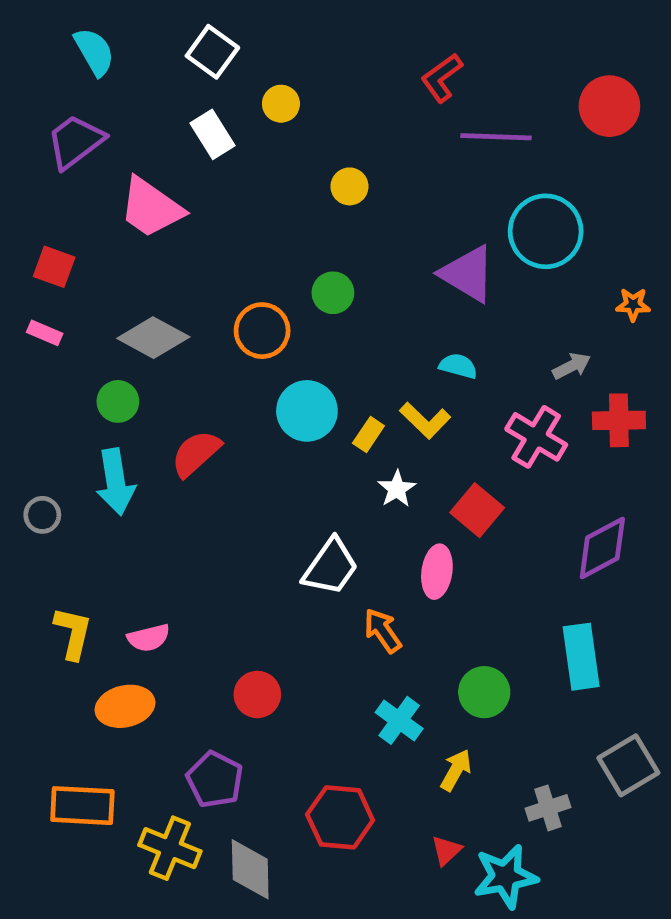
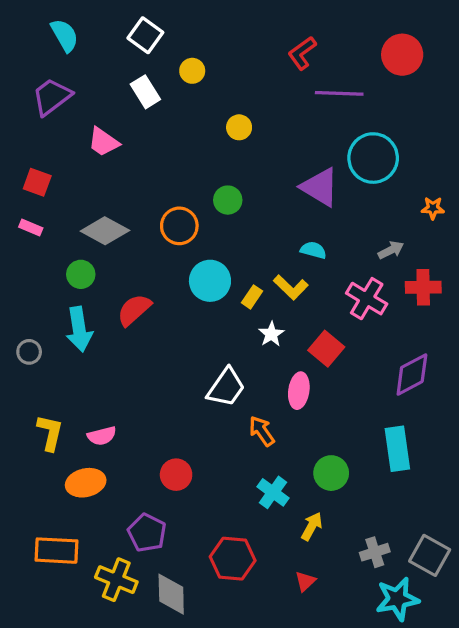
red circle: (609, 106) -> (402, 55), moved
pink trapezoid: (151, 208) -> (103, 142), size x0.7
gray square: (628, 765) -> (430, 555), moved, turned -30
cyan star: (505, 876) -> (397, 599), moved

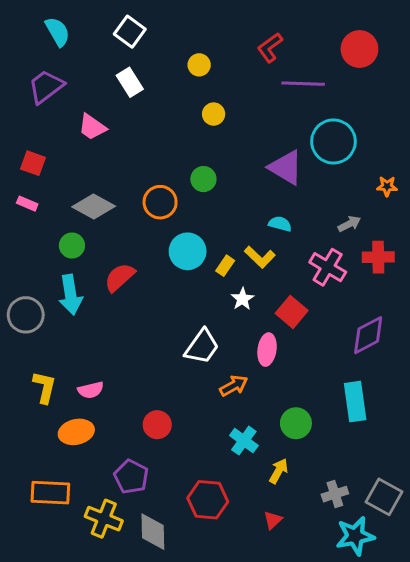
yellow circle: (192, 71) -> (199, 65), moved
gray circle: (29, 352) -> (26, 315), size x1.6
orange arrow: (262, 431) -> (234, 386), turned 96

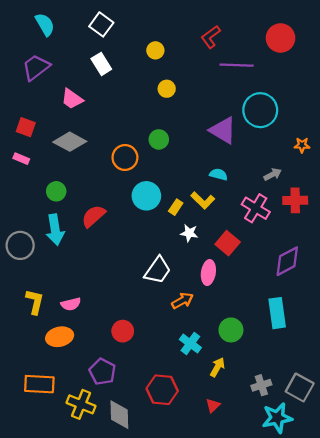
gray diamond: (94, 207) -> (70, 142), moved
white star: (242, 299) -> (189, 233), turned -30

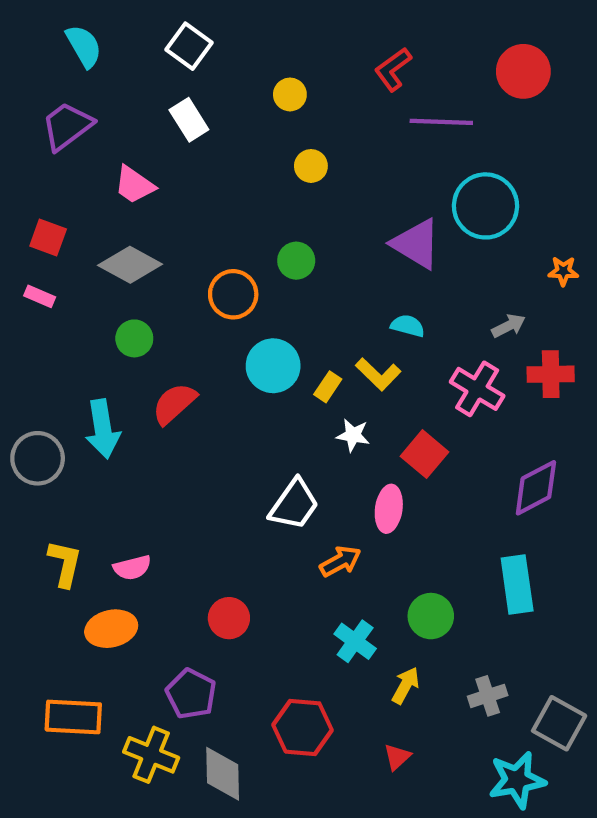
green circle: (56, 191) -> (134, 338), moved
gray cross: (261, 385) -> (488, 696), moved

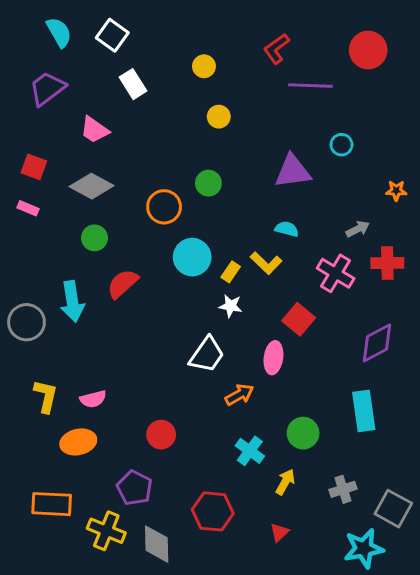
white square: (189, 46) -> (112, 35), moved
cyan circle: (485, 206) -> (342, 145), size x0.5
purple triangle: (416, 244) -> (293, 171), turned -39
white star: (353, 435) -> (231, 306), moved

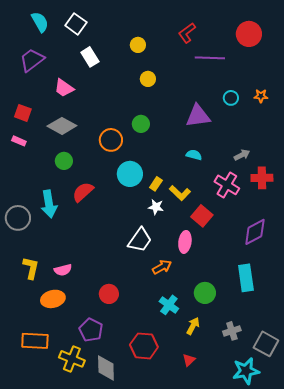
orange star: (396, 191) -> (261, 96), moved
yellow L-shape: (266, 263) -> (180, 193), moved

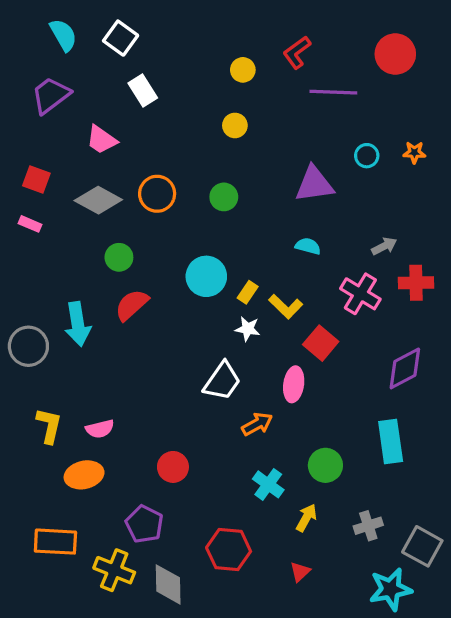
yellow circle: (138, 45) -> (243, 70), moved
orange circle: (111, 140) -> (157, 194), moved
green circle: (64, 161) -> (119, 257), moved

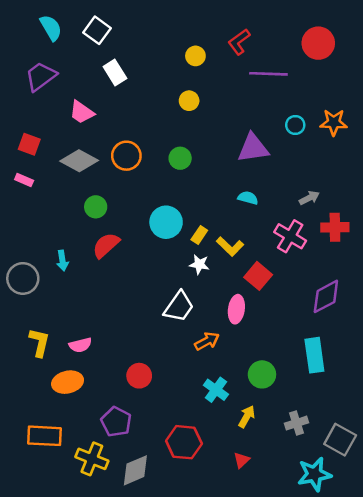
orange star: (414, 152) -> (334, 122), size x1.5
cyan arrow: (78, 324) -> (62, 261), size x0.6
gray diamond: (168, 584) -> (135, 470), turned 68

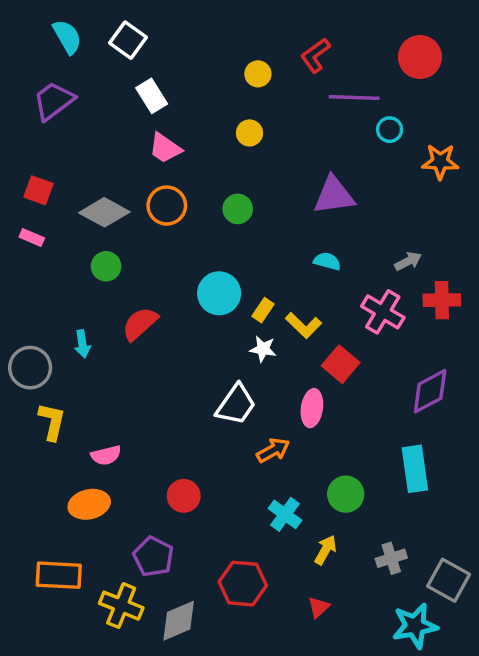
pink trapezoid: (82, 112) -> (165, 148), moved
cyan circle: (295, 125) -> (390, 130), moved
green circle: (96, 207) -> (106, 266), moved
yellow L-shape: (39, 342) -> (52, 422), moved

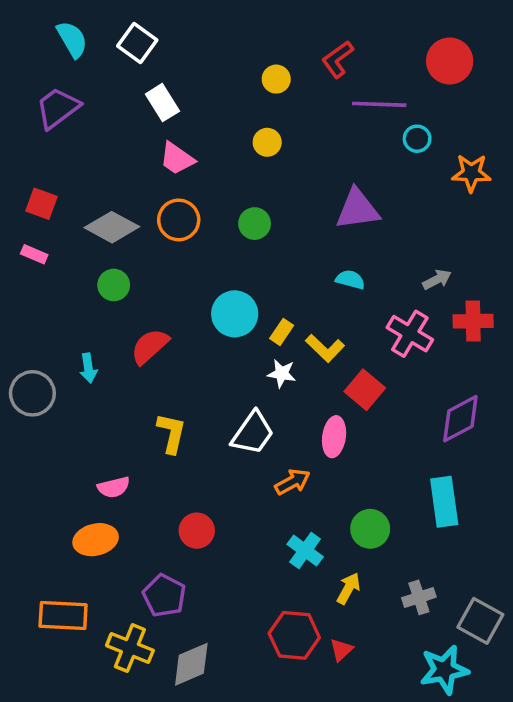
yellow L-shape: (52, 422) -> (171, 433), moved
red hexagon: (243, 584) -> (294, 635), moved

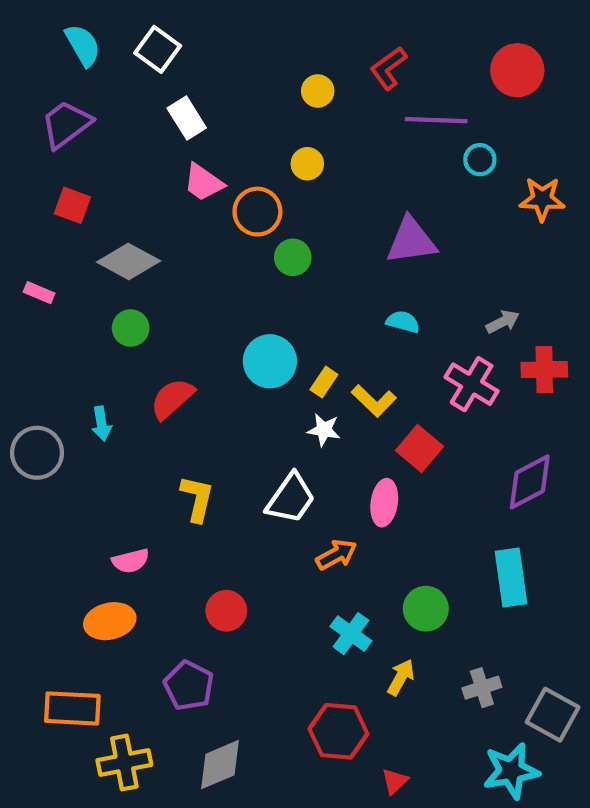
red square: (41, 204) -> (72, 205), moved
orange circle: (179, 220) -> (257, 212), moved
yellow cross: (130, 648) -> (124, 763), moved, turned -33
red triangle: (341, 650) -> (395, 781), moved

